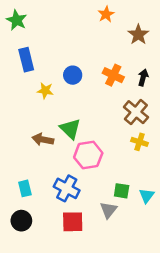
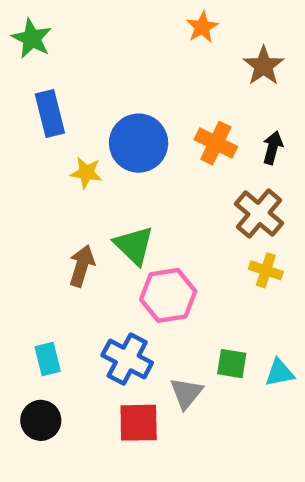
blue circle: (73, 75) -> (139, 143), size x1.6
brown arrow: (43, 140) -> (82, 266), turned 96
cyan triangle: (147, 196) -> (279, 373), turned 42
gray triangle: (108, 210) -> (186, 393), moved

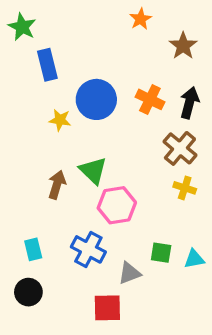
blue rectangle: (50, 114) -> (47, 65), moved
black arrow: (273, 148) -> (189, 103), size x1.4
gray triangle: (186, 393) -> (129, 273), turned 30
red square: (139, 423) -> (107, 308), moved

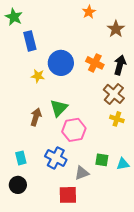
green triangle: (93, 171) -> (59, 108), turned 30

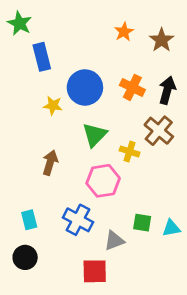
orange star: (89, 12) -> (124, 32), moved
green triangle: (59, 108) -> (95, 135), moved
yellow cross: (117, 119) -> (130, 152), moved

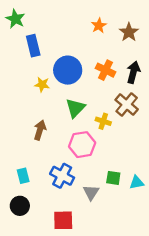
gray triangle: (114, 241) -> (91, 192), turned -36
red square: (95, 271) -> (63, 220), moved

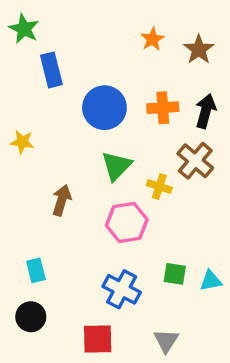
orange cross: (105, 70) -> (163, 108), turned -30
yellow star: (42, 85) -> (22, 142), moved
blue cross: (62, 176) -> (122, 289), moved
gray triangle: (91, 192) -> (166, 341), moved

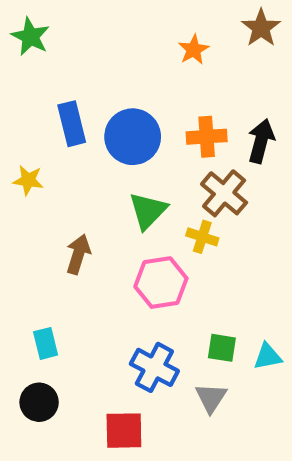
brown star: (199, 49) -> (261, 28), moved
blue rectangle: (51, 70) -> (72, 124), moved
brown cross: (195, 161) -> (224, 193), moved
gray triangle: (166, 341) -> (211, 398), moved

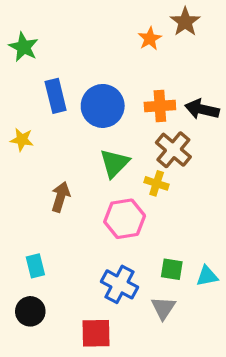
brown star: (261, 28) -> (185, 22), moved
green star: (30, 37) -> (24, 47), moved
black arrow: (261, 141) -> (202, 109), turned -92

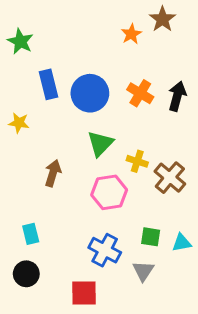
orange cross: (160, 106) -> (140, 93), turned 35
black arrow: (202, 109) -> (177, 96), turned 92
brown cross: (173, 150) -> (170, 178), moved

